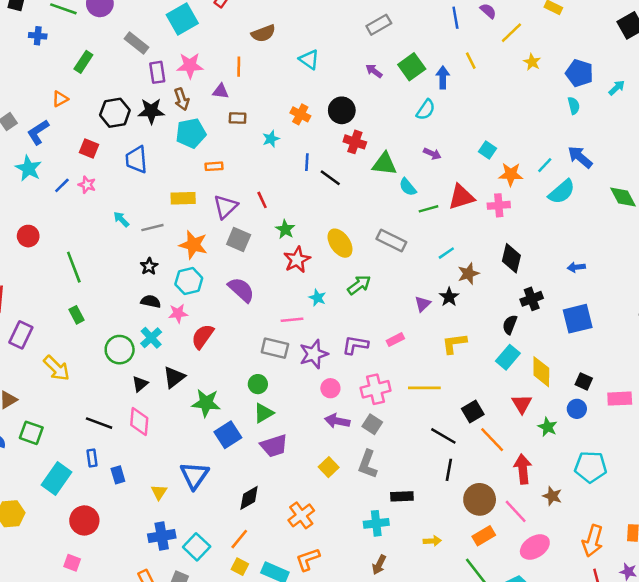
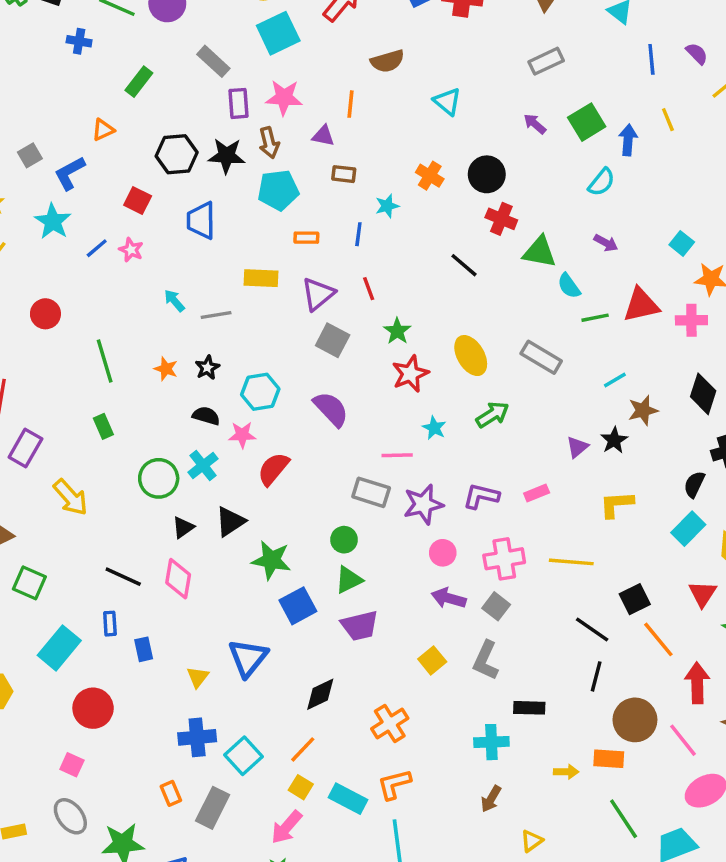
blue line: (307, 162) -> (358, 234), moved
orange star: (193, 245) -> (166, 369), moved, size x0.6
orange rectangle: (484, 536) -> (609, 759), moved, turned 30

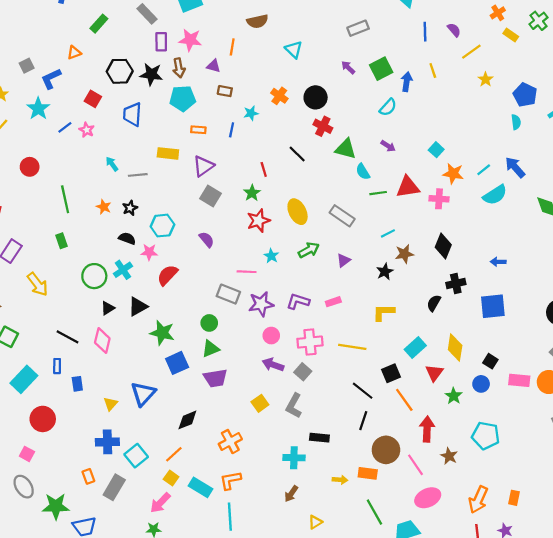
red line: (369, 289) -> (264, 169), moved
purple semicircle: (331, 409) -> (207, 240), size x0.7
purple triangle: (577, 447) -> (344, 260), moved
cyan rectangle: (688, 529) -> (415, 347), moved

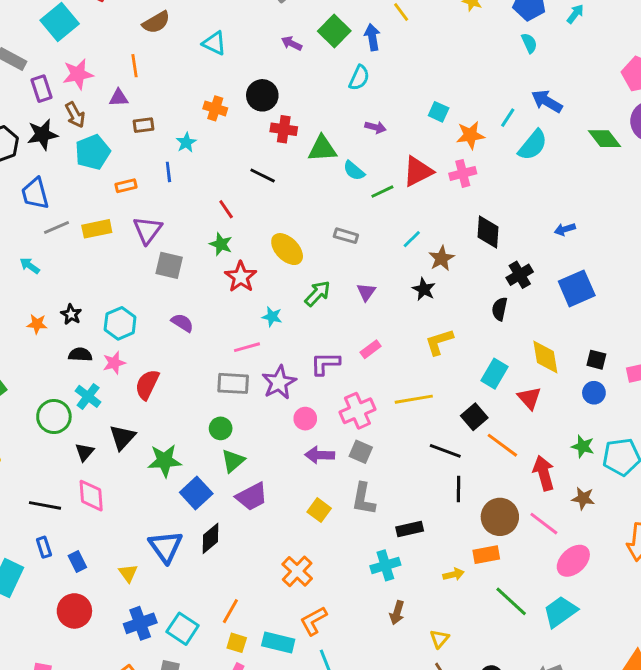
gray line: (138, 175) -> (57, 227), moved
gray rectangle: (342, 216) -> (346, 236), size x0.7
green star: (454, 396) -> (583, 446), moved
red circle: (43, 419) -> (74, 611), moved
black diamond: (187, 420) -> (210, 538), moved

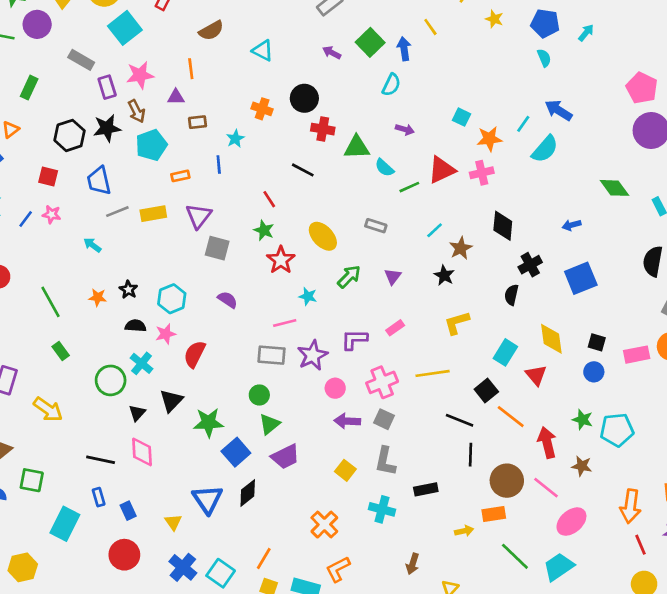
green diamond: (605, 139) -> (615, 188), moved
cyan cross: (385, 565) -> (382, 509), moved, turned 30
blue cross: (140, 623) -> (183, 567), turned -32

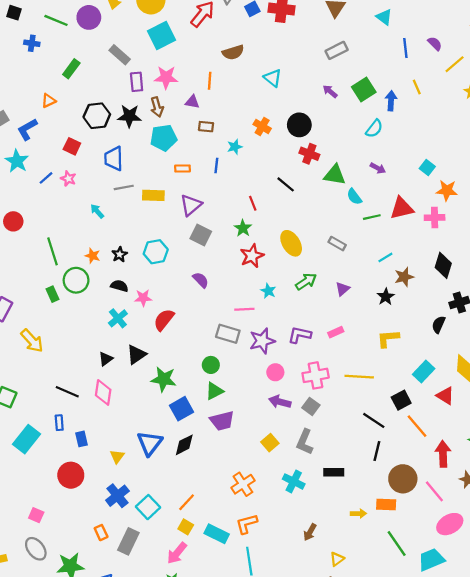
cyan hexagon: (172, 299) -> (156, 252), moved
red triangle: (536, 375) -> (445, 396), turned -30
green circle: (111, 380) -> (76, 280), moved

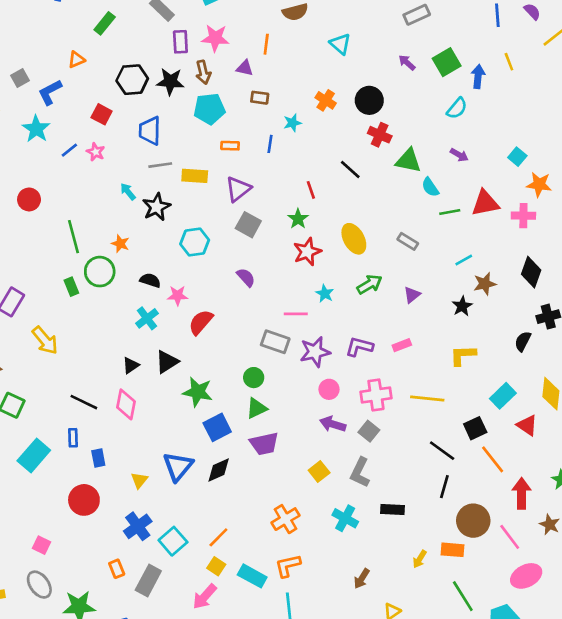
black star: (120, 254) -> (156, 207), moved, size x1.5
yellow arrow: (359, 514) -> (420, 559), turned 120

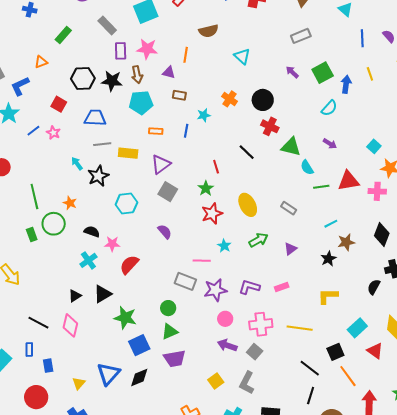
blue trapezoid: (150, 131) -> (95, 118), turned 90

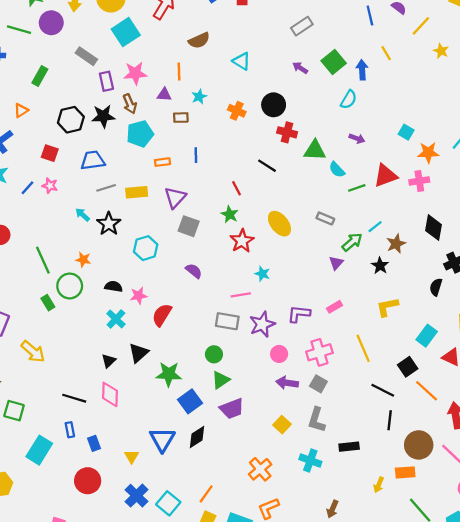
cyan star: (204, 115) -> (199, 97), moved
green arrow: (258, 240) -> (352, 242), moved
yellow line: (300, 328) -> (363, 348), turned 70

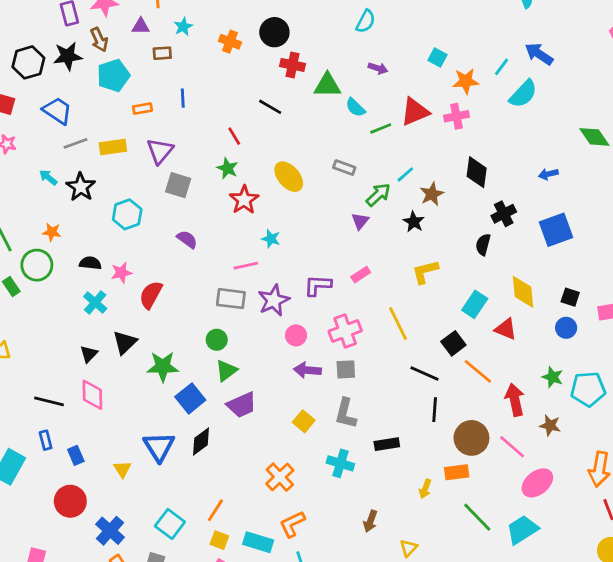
blue trapezoid: (93, 160) -> (57, 111), turned 45
gray square: (318, 384) -> (346, 369), turned -30
blue cross: (137, 496) -> (110, 531), moved

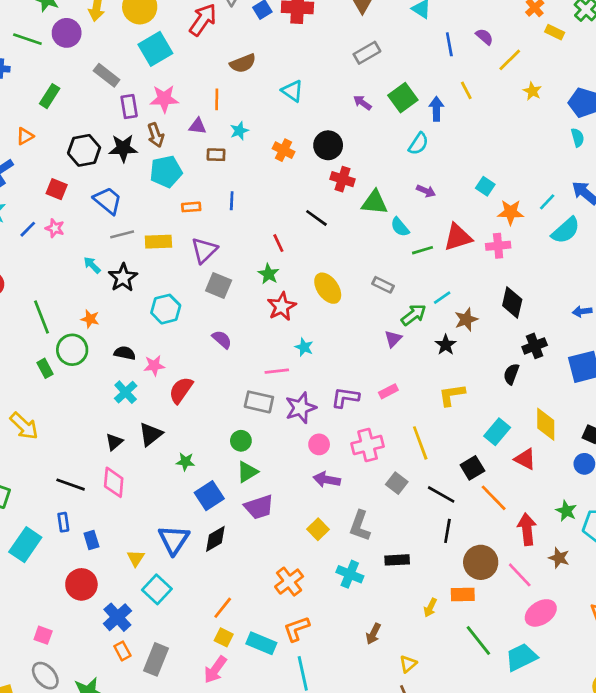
green star: (163, 367) -> (185, 462), size x0.6
gray square: (346, 369) -> (397, 483), moved, turned 35
cyan square: (170, 524) -> (157, 589), moved

